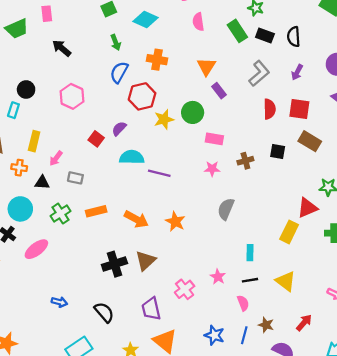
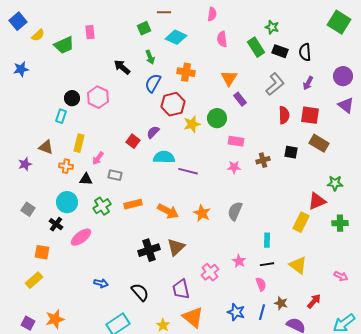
black arrow: (62, 48) -> (122, 67), moved
pink hexagon: (72, 96) -> (98, 97), moved
gray semicircle: (226, 209) -> (235, 211), moved

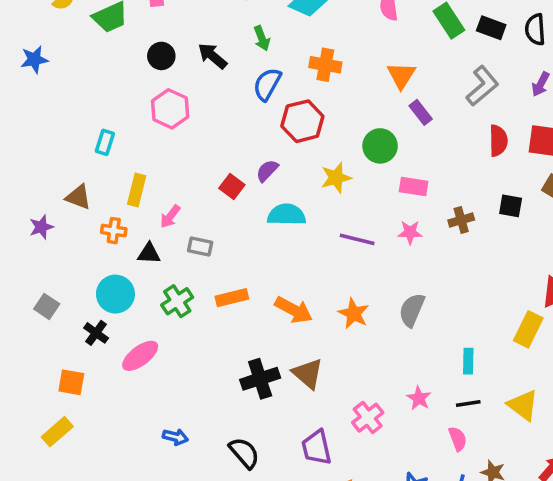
black circle: (72, 98) -> (161, 56), moved
yellow star: (192, 124) -> (336, 178), moved
purple line: (188, 171) -> (357, 239), moved
brown triangle: (176, 247) -> (308, 373), turned -36

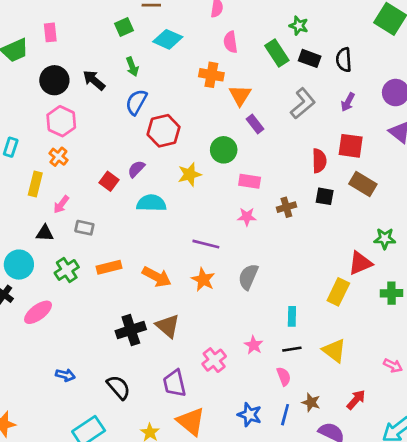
black circle: (161, 56) -> (54, 80), size x1.4
orange cross: (325, 65) -> (211, 75), moved
red semicircle: (498, 141) -> (319, 161), moved
orange cross: (114, 231) -> (58, 157), moved, turned 30
purple line: (357, 239) -> (206, 244), moved

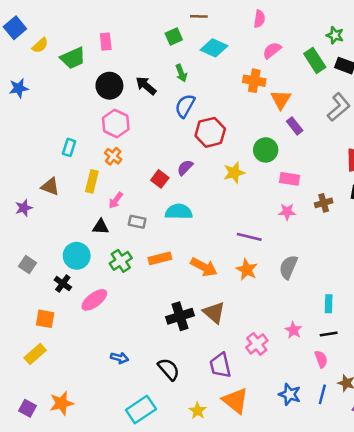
pink semicircle: (230, 42) -> (272, 50), turned 60
cyan semicircle: (151, 203) -> (179, 212), moved

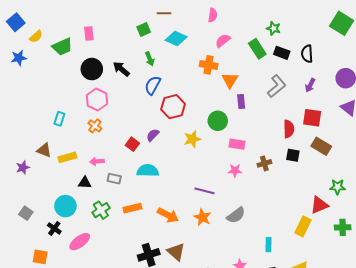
blue star: (19, 88) -> (19, 58), moved
purple rectangle: (295, 126) -> (241, 102), turned 32
yellow rectangle: (92, 181) -> (67, 157), moved, turned 60
pink arrow: (116, 200) -> (97, 161), turned 48
gray semicircle: (288, 267) -> (236, 215), turned -150

